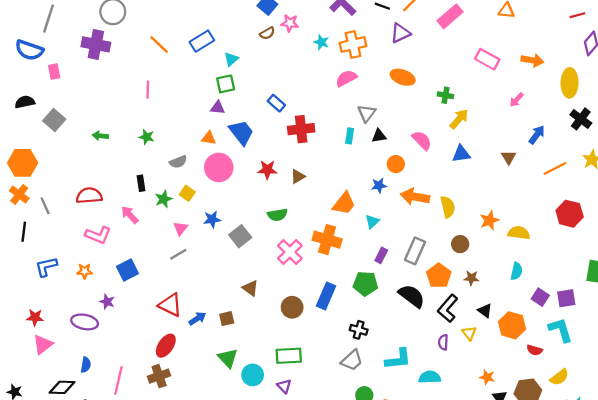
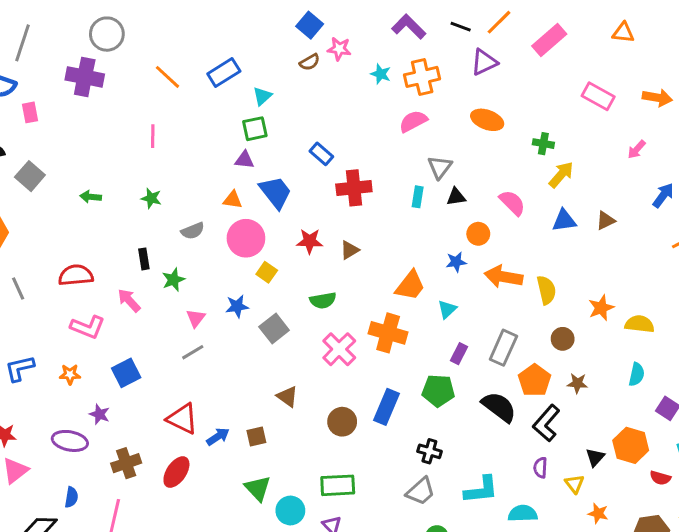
brown triangle: (509, 157) -> (606, 220), moved, turned 35
yellow square: (187, 193) -> (267, 272), moved
black triangle: (485, 311) -> (595, 457), moved, turned 35
yellow triangle: (469, 333) -> (574, 484), moved
brown cross: (159, 376) -> (126, 463), moved

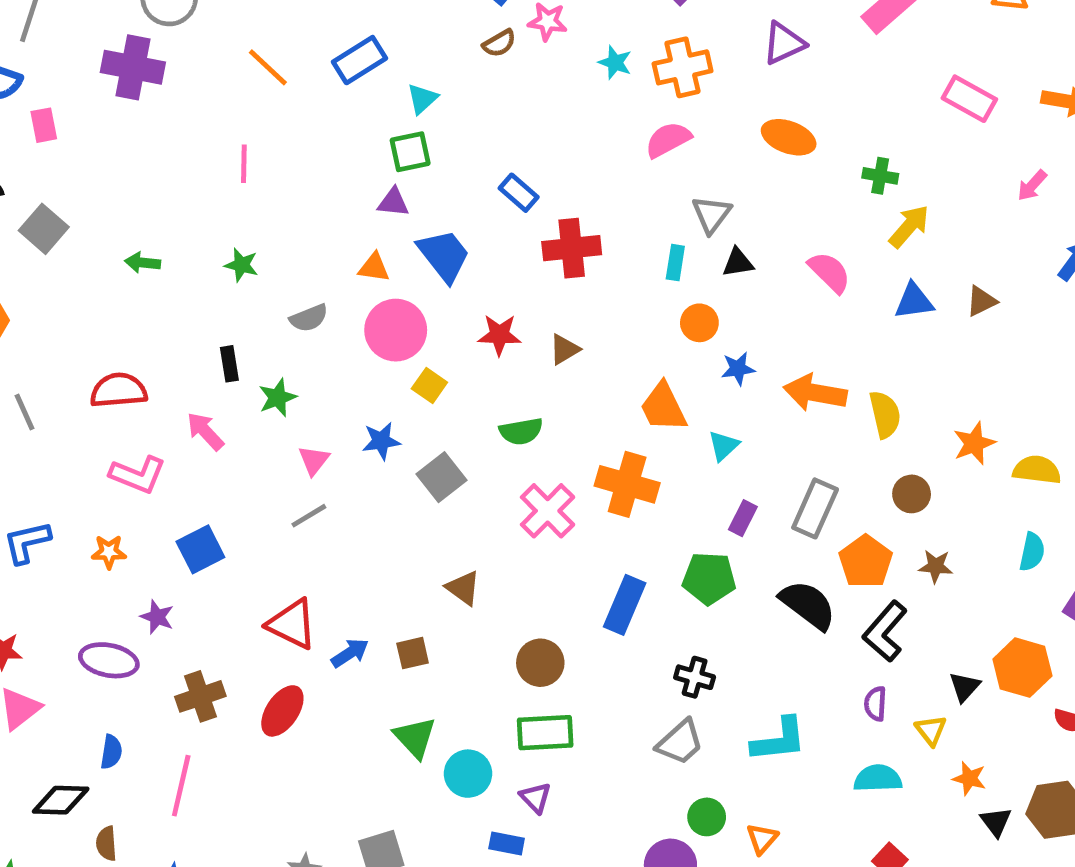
orange circle: (478, 234) -> (699, 323), moved
orange trapezoid: (410, 286) -> (663, 407), turned 116
brown circle: (342, 422) -> (540, 663), moved
cyan semicircle: (523, 513) -> (878, 778), moved

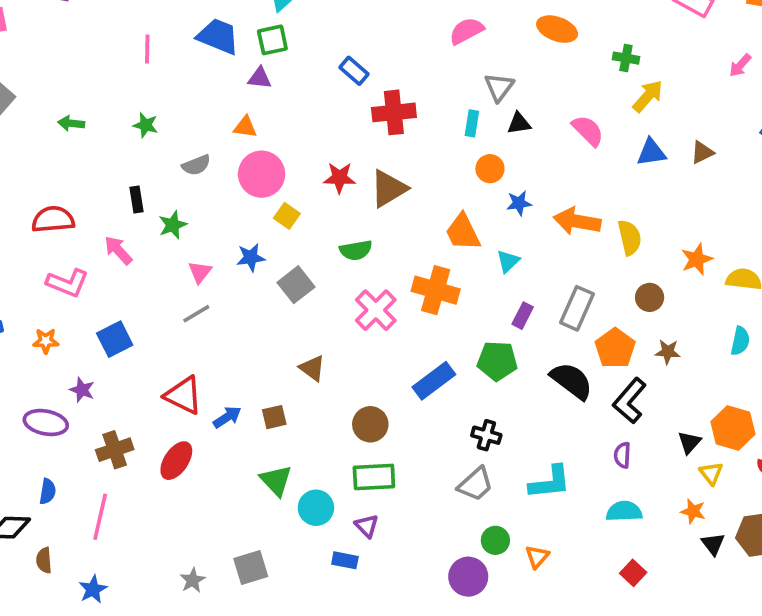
blue trapezoid: (444, 255) -> (218, 36), moved, turned -30
brown triangle: (564, 349) -> (388, 189), size x1.6
blue rectangle: (625, 605) -> (434, 381), turned 30
yellow triangle: (931, 730) -> (711, 473), moved

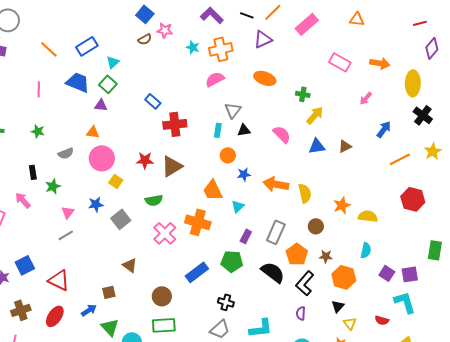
green square: (272, 40) -> (108, 84), turned -36
blue square: (115, 339) -> (25, 265), moved
blue arrow: (227, 417) -> (89, 310), moved
orange hexagon: (733, 428) -> (344, 277), moved

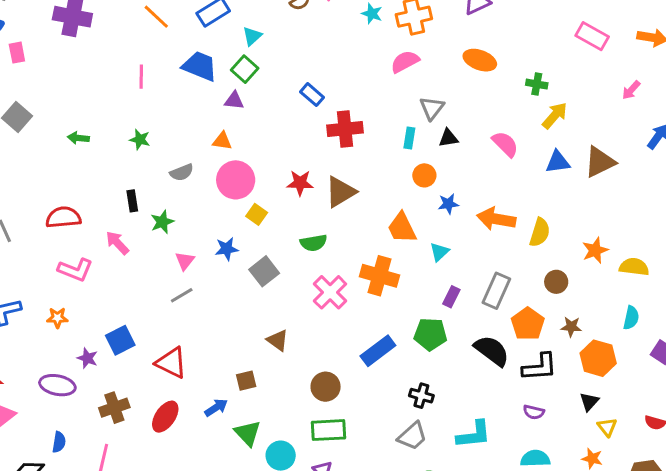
brown triangle: (345, 146) -> (600, 162), size x1.6
yellow semicircle: (305, 193) -> (540, 232), turned 30
black L-shape: (305, 283) -> (540, 367), turned -135
purple semicircle: (301, 313) -> (534, 412), turned -80

